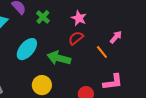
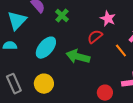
pink star: (79, 18) -> (108, 19), moved
yellow circle: (42, 85) -> (44, 84), moved

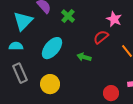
green arrow: (78, 57) -> (84, 57), size x0.6
gray rectangle: (14, 84) -> (20, 73), moved

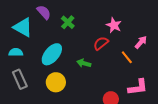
cyan triangle: (23, 21) -> (23, 27), turned -45
yellow circle: (50, 84) -> (56, 82), moved

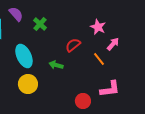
pink star: (114, 25) -> (98, 27), moved
cyan ellipse: (52, 54) -> (24, 56), turned -65

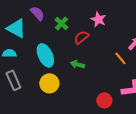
pink star: (98, 27) -> (98, 19), moved
red semicircle: (73, 45) -> (81, 37), moved

